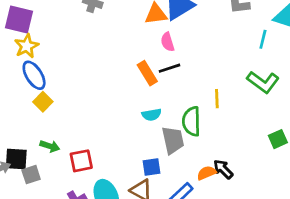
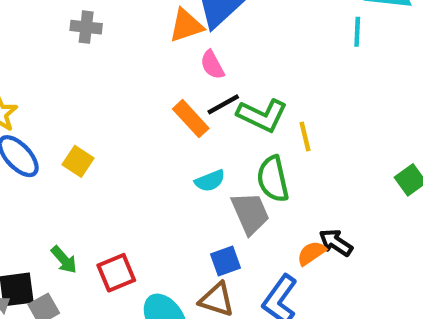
green L-shape: (263, 82) -> (262, 115), moved
yellow square: (43, 102) -> (78, 161), moved
green arrow: (50, 146) -> (64, 260), turned 42

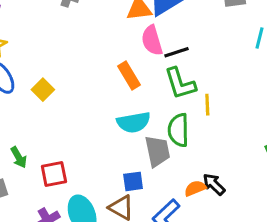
pink semicircle: (212, 65) -> (152, 40), size x1.4
black line: (223, 104) -> (176, 52), moved
green L-shape: (262, 115) -> (180, 83), turned 36
cyan semicircle: (210, 181) -> (134, 122), size x1.5

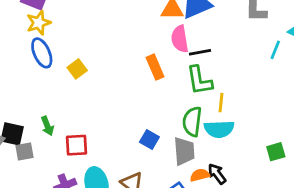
cyan semicircle: (134, 122) -> (219, 129), moved
gray trapezoid: (157, 151) -> (184, 151), moved
blue square: (133, 181) -> (149, 140), moved, turned 30

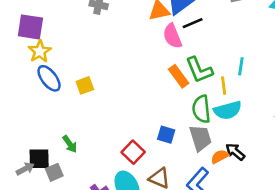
cyan line: (275, 50) -> (241, 66), moved
black line: (200, 52) -> (193, 23), moved
orange rectangle: (155, 67) -> (179, 76), moved
yellow square: (77, 69) -> (85, 85), turned 30
red square: (77, 145) -> (133, 152), moved, turned -30

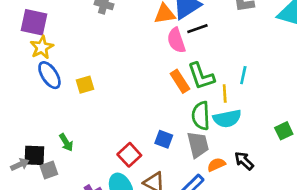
black arrow: (235, 152) -> (244, 161), moved

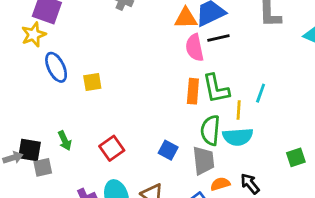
yellow star: (42, 47) -> (34, 35), moved
orange rectangle: (180, 81) -> (193, 91), turned 30
red square: (129, 155) -> (112, 148), moved

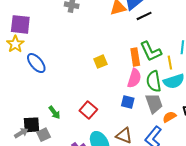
pink semicircle: (195, 48) -> (134, 78), moved, turned -138
yellow square: (92, 82) -> (100, 62), moved

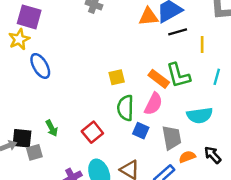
orange rectangle: (135, 57) -> (159, 79), turned -54
yellow line: (170, 63) -> (202, 44), moved
green semicircle: (154, 81) -> (125, 108), moved

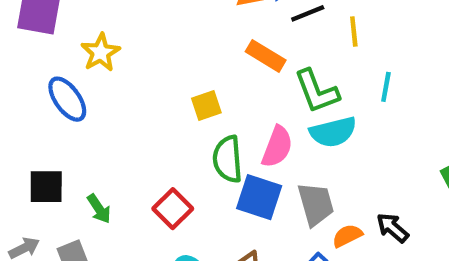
yellow star: (19, 39) -> (101, 52), moved
orange rectangle: (159, 79) -> (266, 56), moved
cyan semicircle: (200, 115) -> (333, 132), moved
blue square: (141, 131) -> (259, 197), size x1.5
black square: (22, 138) -> (46, 187), moved

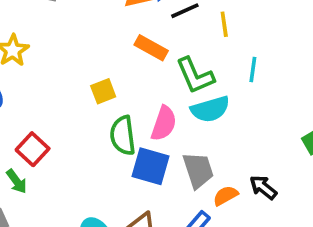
red square: (173, 209) -> (33, 149), moved

